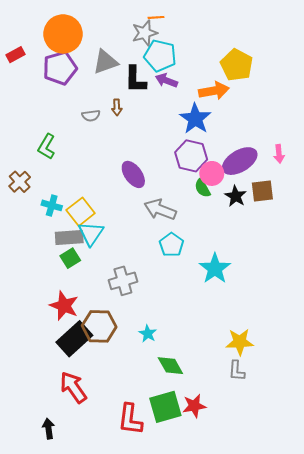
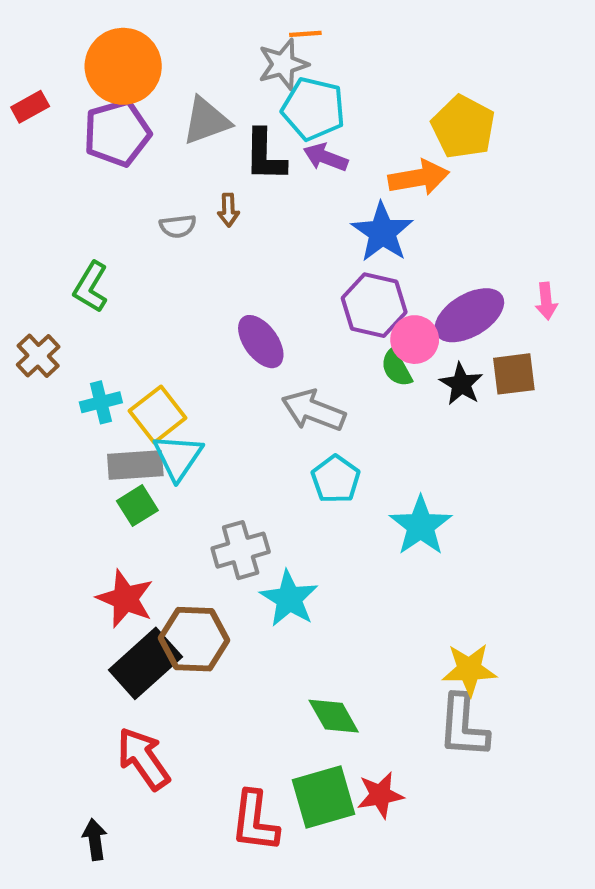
cyan cross: (52, 205) -> (101, 402), turned -30
cyan star: (148, 334) -> (289, 599), moved, size x1.6
gray L-shape: (237, 371) -> (463, 726), size x1.6

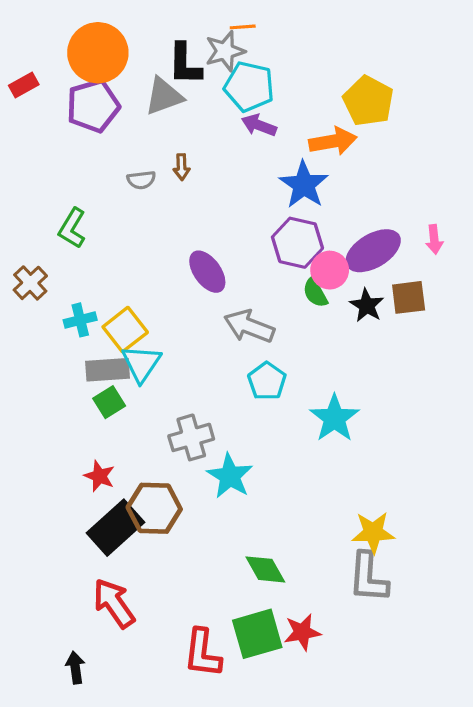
black L-shape: (265, 155) -> (185, 64), moved
red star: (125, 599) -> (99, 476), size x0.7

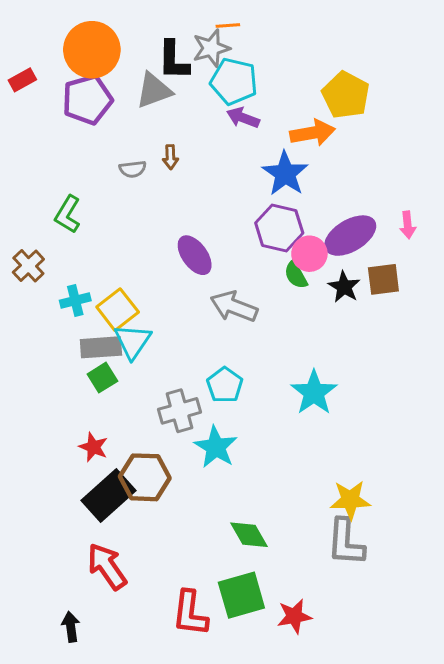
cyan pentagon: (267, 381) -> (225, 385), moved
red star: (302, 632) -> (294, 616), moved

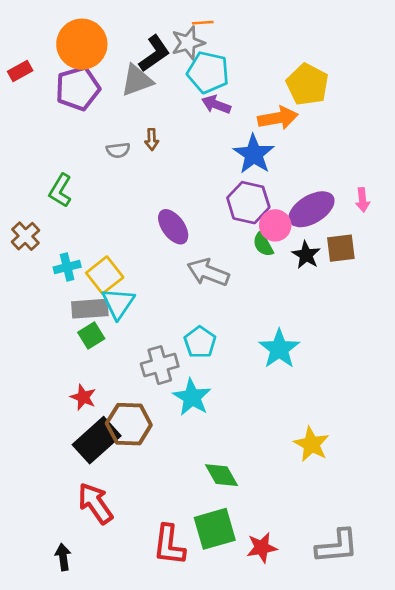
black L-shape: (173, 60) -> (154, 54), turned -126
yellow star: (350, 500) -> (311, 444), turned 30
gray L-shape: (346, 542) -> (337, 546), moved, turned -99

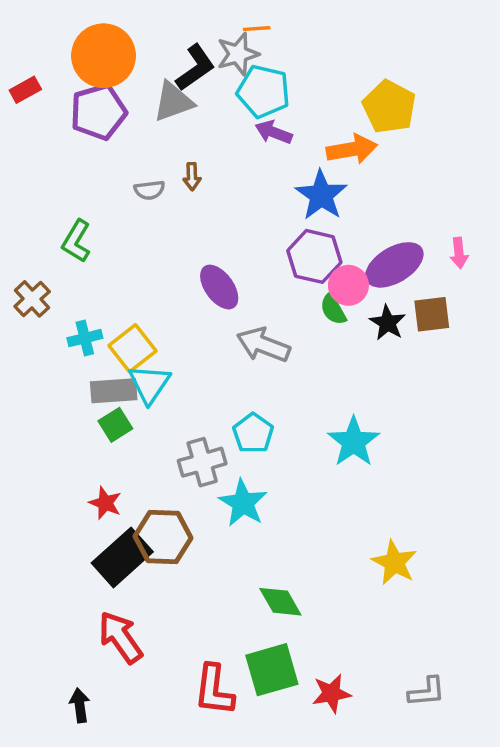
gray L-shape: (337, 546) -> (427, 692), size x0.7

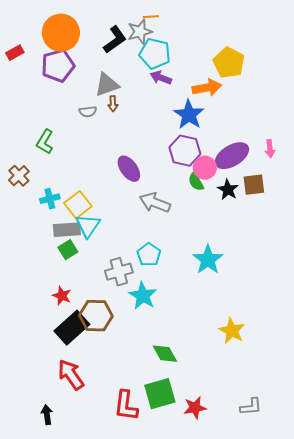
gray triangle: (173, 102) -> (107, 85), moved

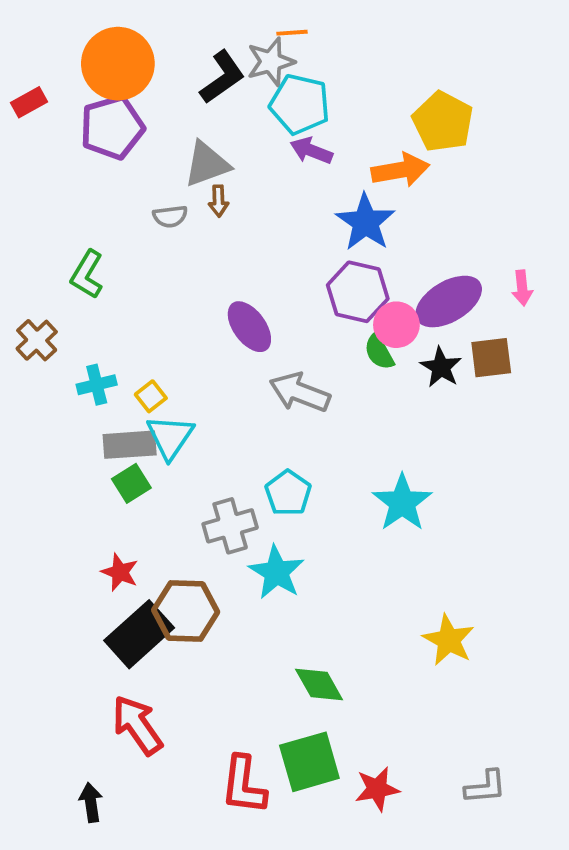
yellow square: (78, 205) -> (151, 396), size x0.6

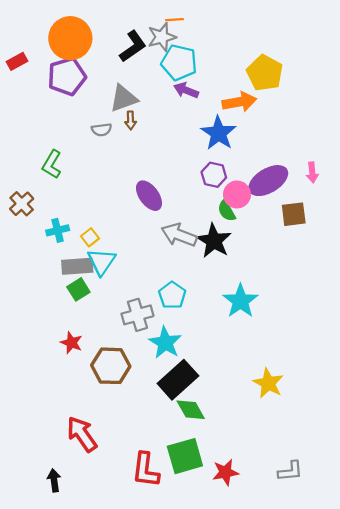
purple hexagon: (358, 292) -> (214, 175), size x0.7
black star: (441, 367) -> (214, 241), moved, size x1.4
black rectangle: (139, 634) -> (178, 380), moved

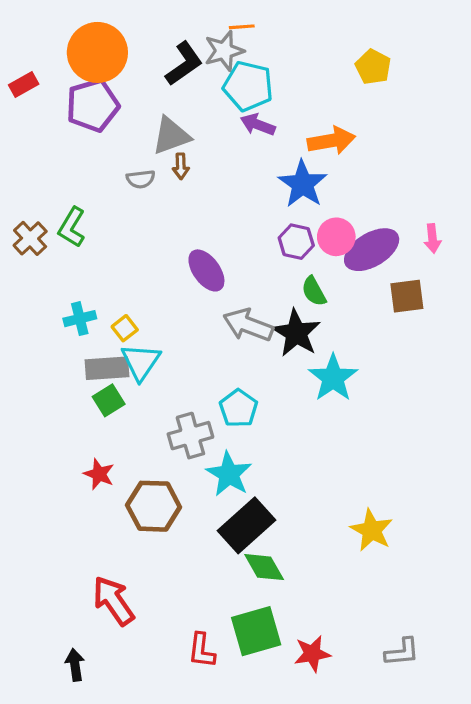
yellow pentagon: (265, 73) -> (373, 67), moved, size x0.7
pink circle: (237, 194) -> (336, 237), moved
brown cross: (22, 204) -> (30, 238), moved
cyan star: (240, 301) -> (333, 378), moved
red L-shape: (146, 470) -> (202, 650), size x0.7

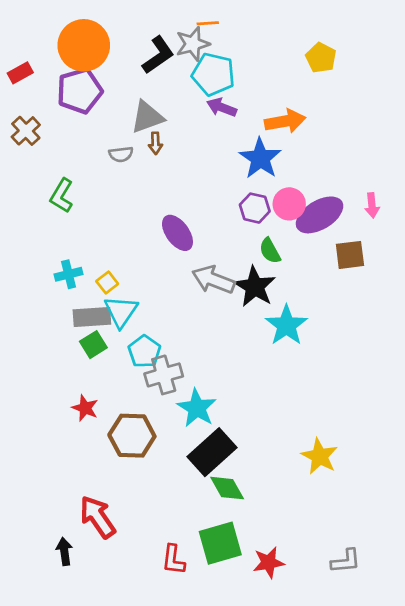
brown cross: (30, 238) -> (26, 131), moved
cyan pentagon: (238, 408) -> (144, 351), moved
black arrow: (75, 665) -> (64, 551), moved

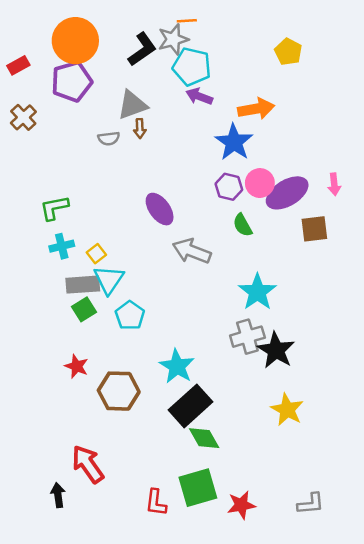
green L-shape: (62, 196) -> (54, 208), moved, turned 48
black star: (255, 287) -> (276, 350), moved
gray cross: (164, 375) -> (247, 337), moved

